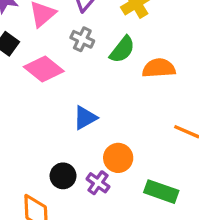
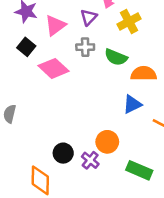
gray cross: (82, 39) -> (85, 47), turned -30
green semicircle: (122, 50) -> (116, 57), turned 70
blue triangle: (85, 118) -> (132, 104), moved

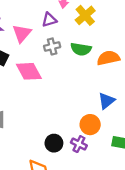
purple triangle: (89, 17) -> (49, 20), turned 42
pink diamond: (54, 68) -> (29, 71), turned 32
blue triangle: (132, 104) -> (107, 101), moved

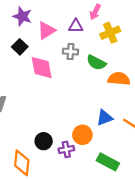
purple cross: (79, 144) -> (66, 149), turned 35

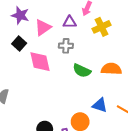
green semicircle: (96, 63) -> (82, 71), moved
blue triangle: (105, 118) -> (100, 105), turned 42

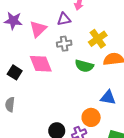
yellow cross: (102, 27) -> (98, 39), moved
black square: (19, 44) -> (15, 72), moved

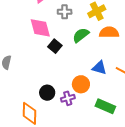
green semicircle: (84, 66) -> (81, 35), turned 120
black square: (15, 72) -> (55, 46), moved

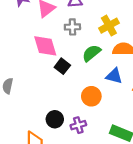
blue triangle: (99, 68) -> (114, 76), moved
orange circle: (81, 84) -> (91, 96), moved

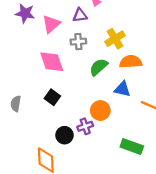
black square: (62, 66) -> (52, 97), moved
purple cross: (78, 125) -> (85, 126), moved

